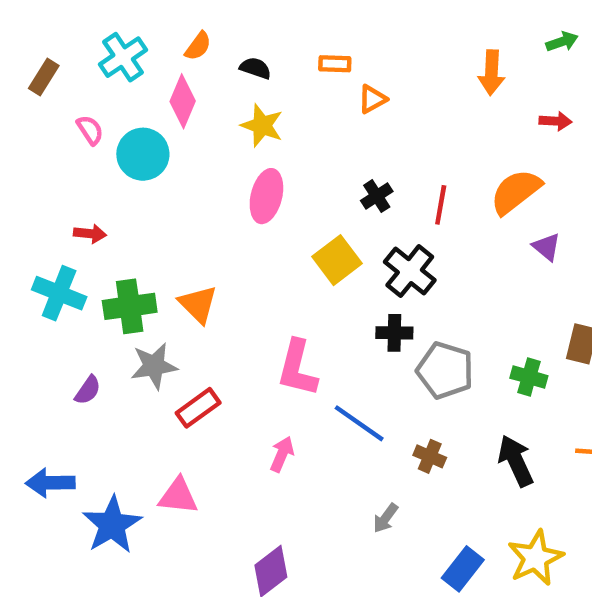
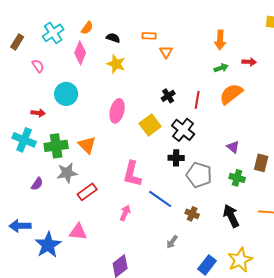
green arrow: (562, 42) -> (221, 68), moved
orange triangle: (372, 99) -> (166, 52), turned -32
cyan circle: (143, 154) -> (66, 94), moved
pink ellipse: (266, 196) -> (117, 111), moved
purple triangle: (547, 247) -> (233, 147), moved

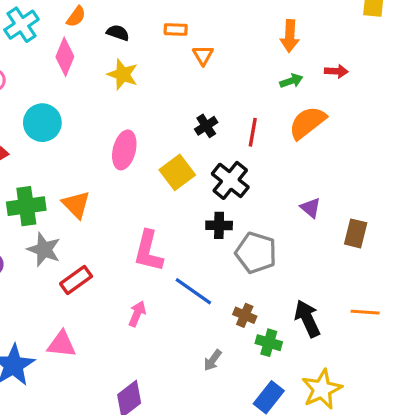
gray star: (67, 173) -> (44, 249), turned 30
green cross: (237, 178) -> (269, 343), moved

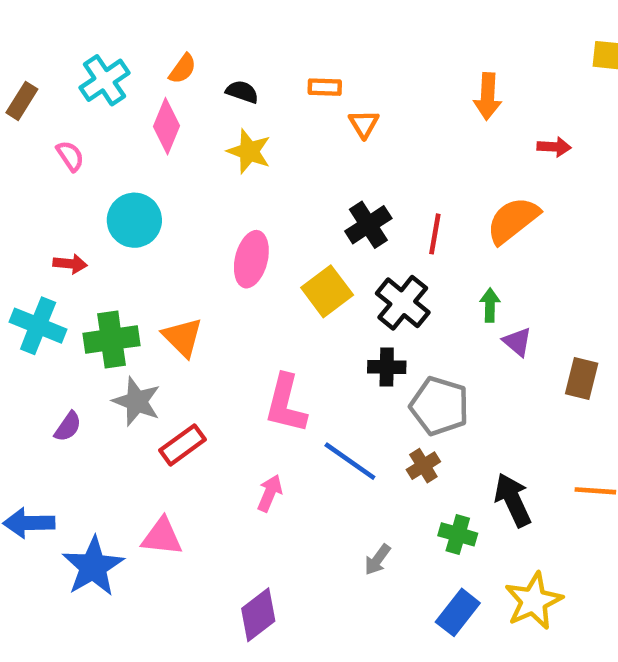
green arrow: (291, 81) -> (490, 305), moved, turned -70
black cross: (206, 126) -> (368, 225), size x1.4
brown cross: (245, 315) -> (423, 466), moved, turned 35

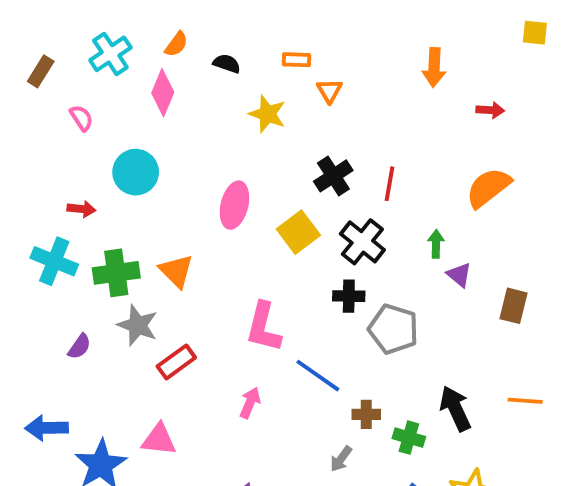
yellow star: (249, 151) -> (267, 114), moved
orange semicircle: (513, 220) -> (488, 188), moved
brown cross: (423, 466) -> (366, 414), moved, turned 32

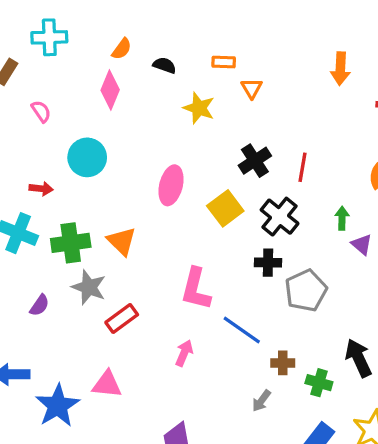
cyan cross: (110, 54) -> (49, 37), moved, turned 32
gray pentagon: (393, 329) -> (306, 291), turned 30

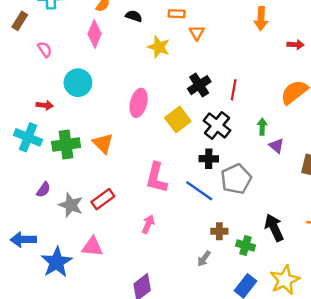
gray star: (89, 287) -> (71, 205), moved
blue line: (242, 330) -> (199, 191), moved

